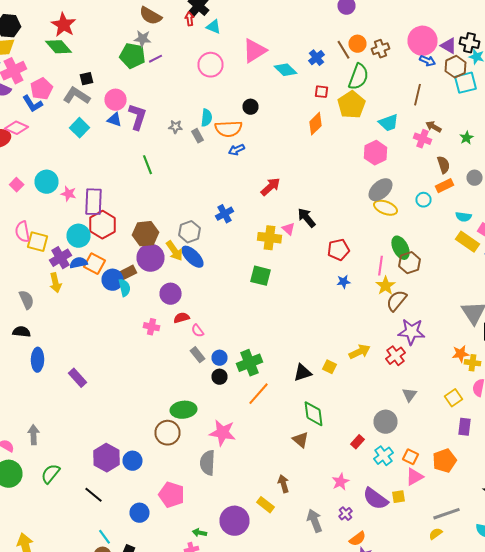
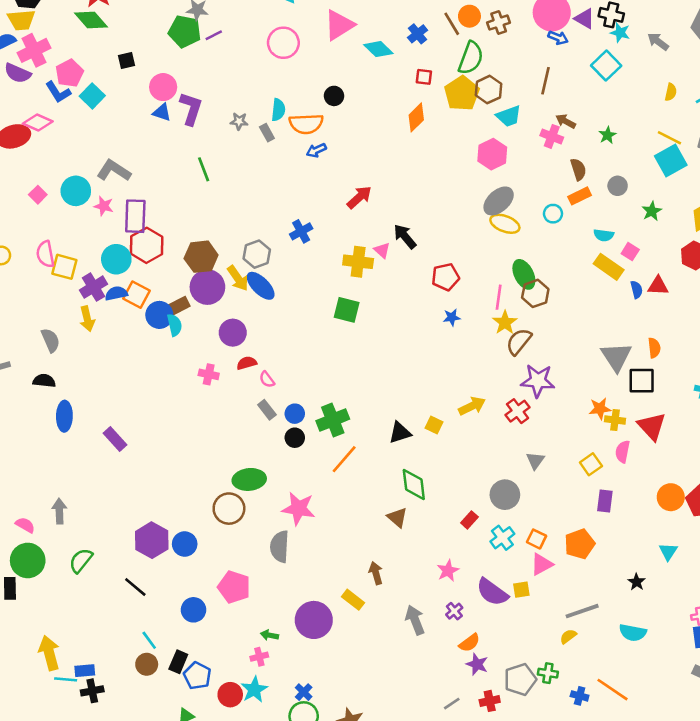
brown hexagon: (456, 67) -> (488, 90), moved
cyan square: (466, 83) -> (606, 66), turned -30
gray L-shape: (76, 96) -> (114, 171), moved
cyan square: (80, 128) -> (92, 96), moved

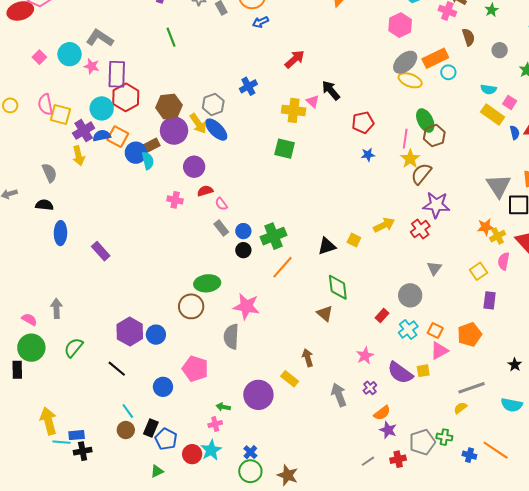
orange rectangle: (580, 196) -> (435, 58), moved, size x1.4
yellow cross: (615, 420) -> (498, 236), turned -35

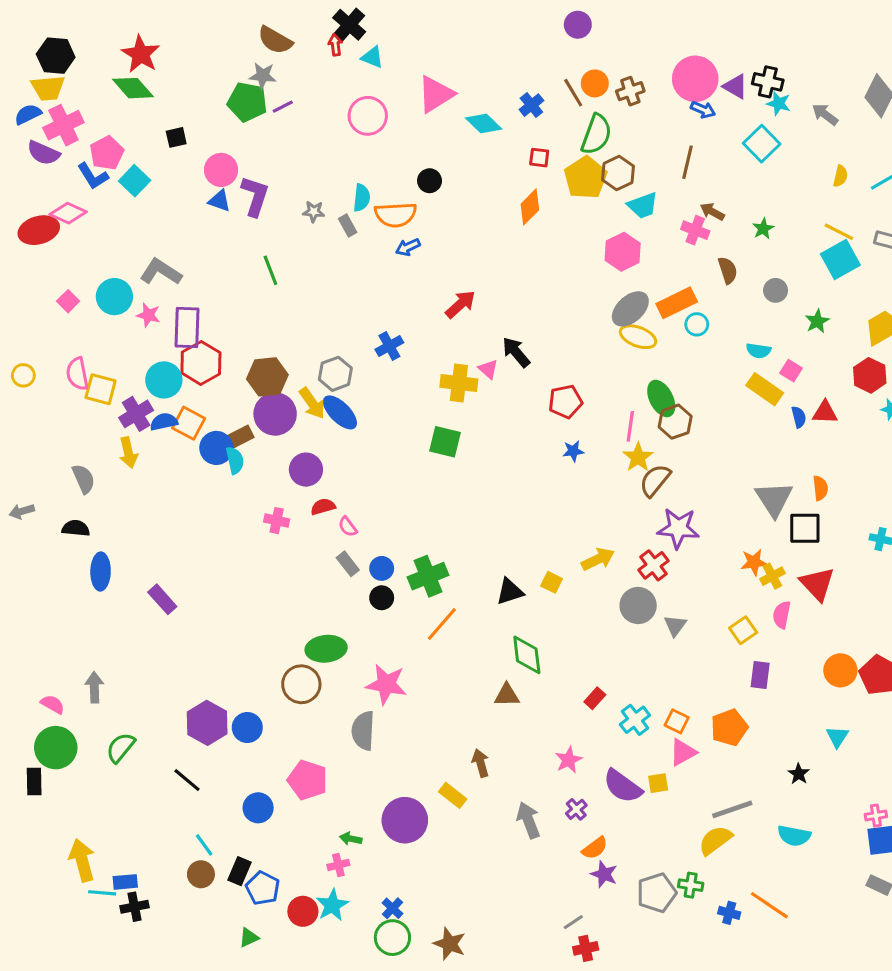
gray circle: (410, 295) -> (638, 605), moved
brown triangle: (325, 313) -> (507, 695), turned -42
yellow semicircle: (460, 408) -> (715, 840), size x1.6
red cross: (398, 459) -> (586, 948), moved

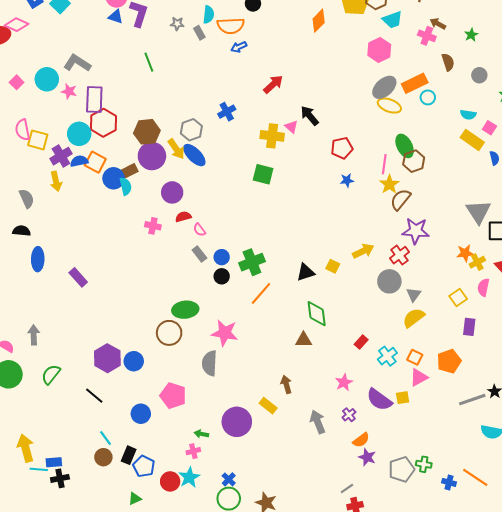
gray line: (732, 809) -> (472, 400), moved
yellow semicircle: (715, 840) -> (414, 318), moved

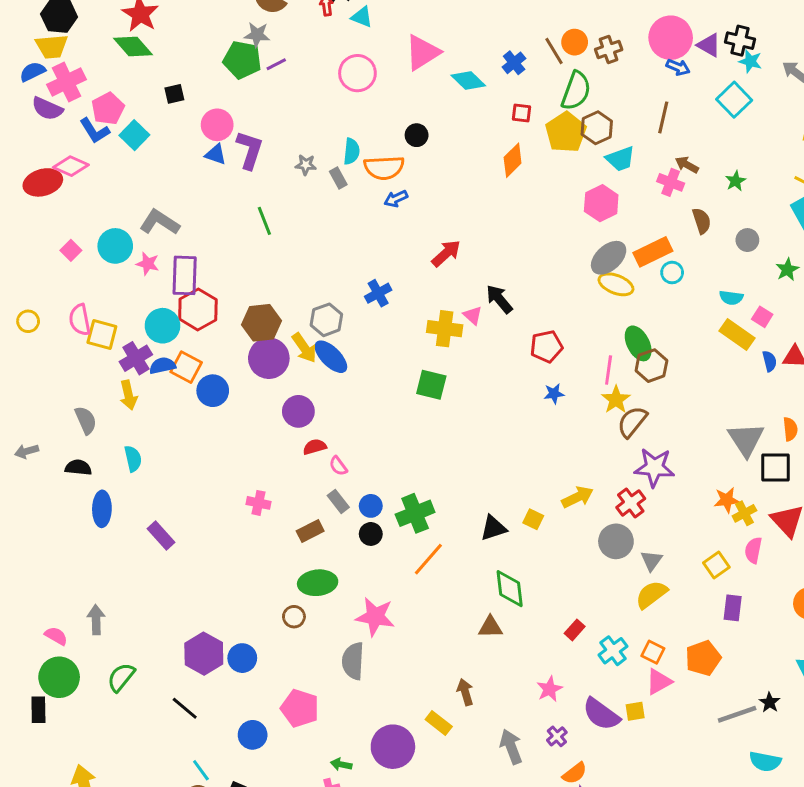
brown rectangle: (129, 171) -> (310, 531), moved
cyan semicircle: (126, 186) -> (133, 459), moved
pink cross: (153, 226) -> (258, 503), moved
brown circle: (169, 333) -> (294, 617), size x0.6

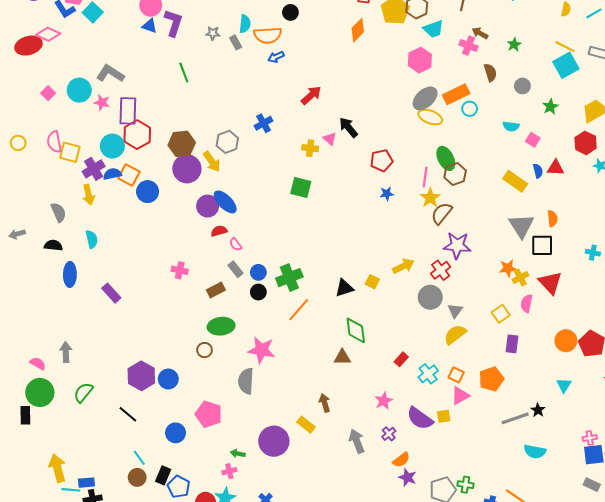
yellow cross: (445, 329) -> (310, 148), size x0.7
yellow rectangle: (737, 335) -> (515, 181), moved
blue ellipse: (331, 357) -> (225, 202), moved

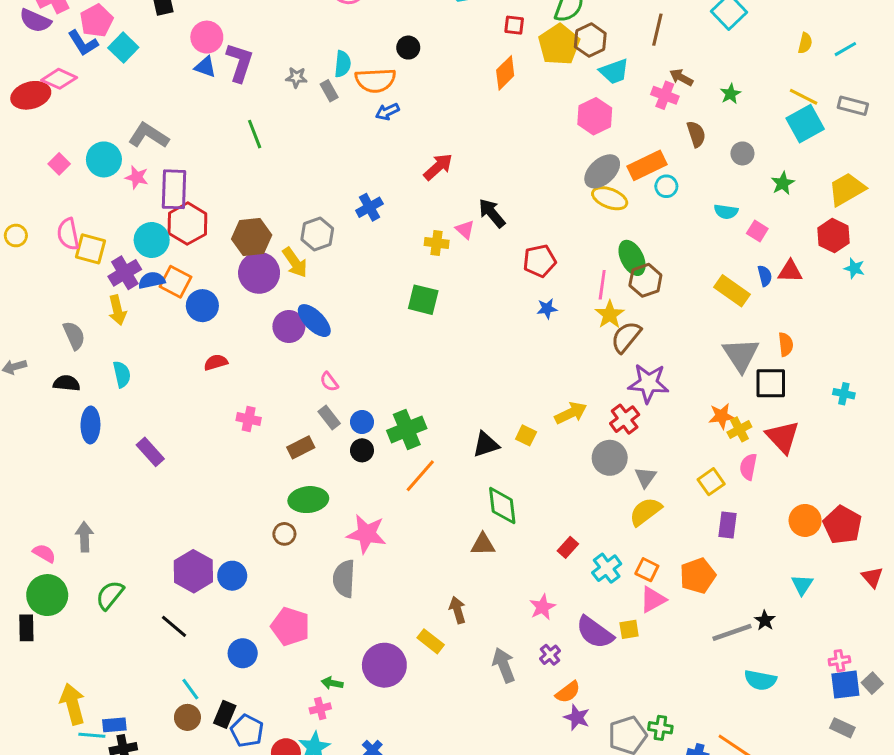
red semicircle: (219, 231) -> (216, 362), moved

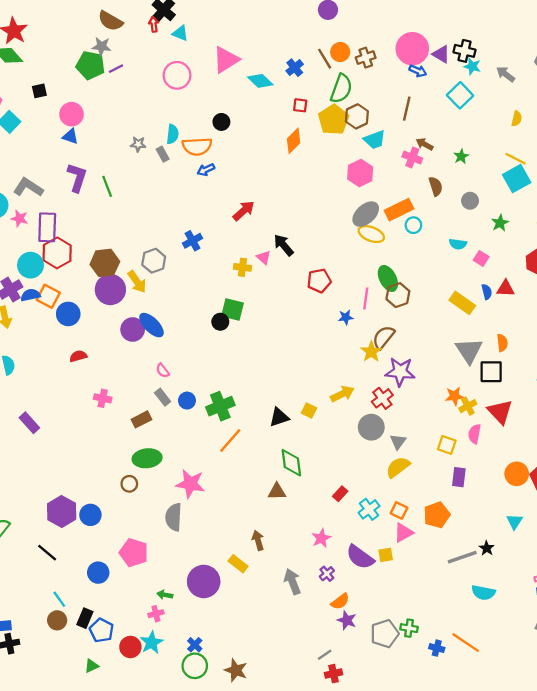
purple L-shape: (240, 62) -> (77, 177), moved
blue star: (547, 309) -> (346, 317), moved
yellow star: (610, 315) -> (371, 352), moved
black circle: (362, 450) -> (220, 322), moved
yellow square: (711, 482) -> (447, 445), turned -36

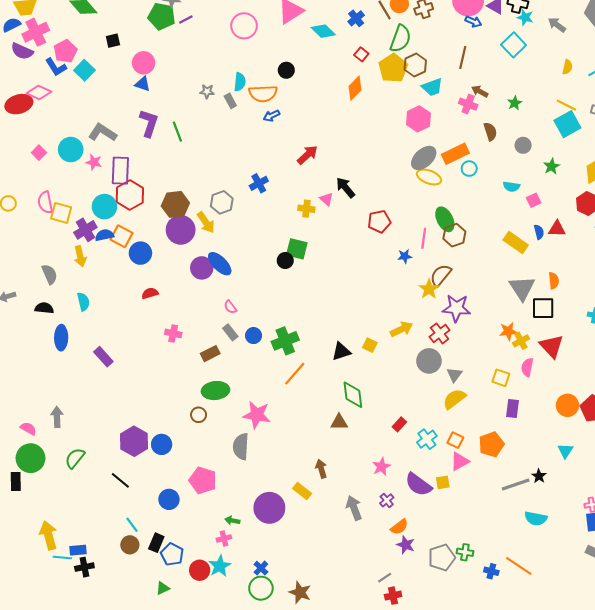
red square: (300, 105) -> (361, 54), turned 32
pink square: (481, 258) -> (534, 200), turned 32

